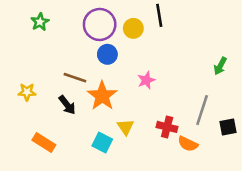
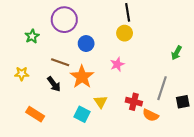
green star: (40, 22) -> (32, 36), moved
purple circle: (100, 24) -> (64, 20), moved
yellow circle: (133, 28) -> (125, 33), moved

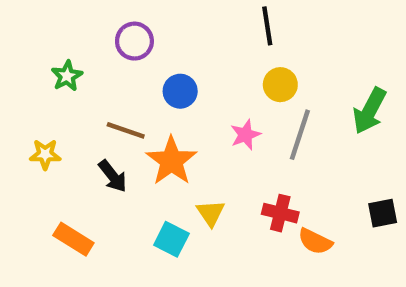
purple circle: (64, 20) -> (134, 41), size x0.7
yellow circle: (125, 33) -> (280, 85), moved
green arrow: (176, 53) -> (370, 111), size x1.5
gray line: (162, 88) -> (300, 135), moved

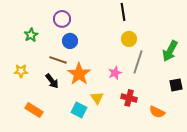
blue circle: (180, 91) -> (70, 41), moved
pink star: (245, 135) -> (115, 73), moved
black square: (383, 213) -> (176, 85), moved
orange semicircle: (315, 241) -> (157, 112), moved

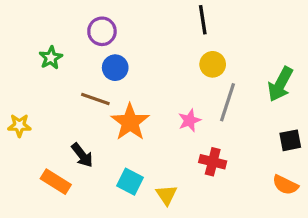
yellow star: (21, 71) -> (19, 125), moved
black arrow: (52, 81) -> (82, 155), moved
yellow triangle: (97, 98) -> (166, 195), moved
orange semicircle: (157, 112) -> (285, 185), moved

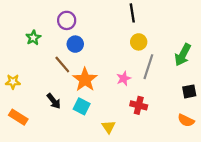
brown line: (95, 99) -> (62, 65), turned 30
orange rectangle: (56, 182) -> (18, 117), moved
cyan square: (130, 182) -> (82, 106), moved

